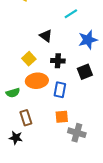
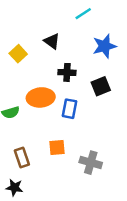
yellow square: (29, 59) -> (18, 54), moved
orange square: (62, 117) -> (57, 147), moved
brown rectangle: (26, 118) -> (22, 158), moved
black star: (16, 138) -> (14, 188), moved

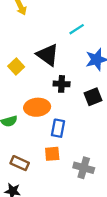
black triangle: (52, 41) -> (48, 55), size x1.5
blue rectangle: (69, 109) -> (58, 128), moved
brown rectangle: (22, 158) -> (20, 163), turned -48

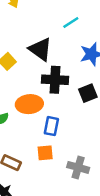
black cross: (62, 84) -> (55, 80), size x1.5

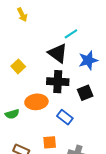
black triangle: (40, 49) -> (58, 53), moved
blue rectangle: (51, 126) -> (65, 117), moved, turned -63

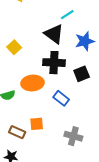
orange square: (50, 142) -> (37, 124), moved

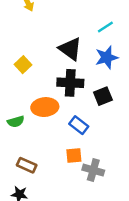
cyan line: (67, 15) -> (105, 27), moved
orange square: (37, 124) -> (74, 156), moved

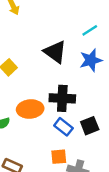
black cross: (70, 83) -> (62, 98), moved
black square: (103, 96) -> (90, 126), moved

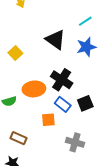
black cross: (62, 98) -> (62, 80), turned 30
orange square: (59, 157) -> (48, 120), moved

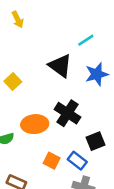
cyan line: (85, 21) -> (86, 40), moved
blue rectangle: (63, 104) -> (77, 161), moved
orange square: (48, 120) -> (52, 161), turned 32

